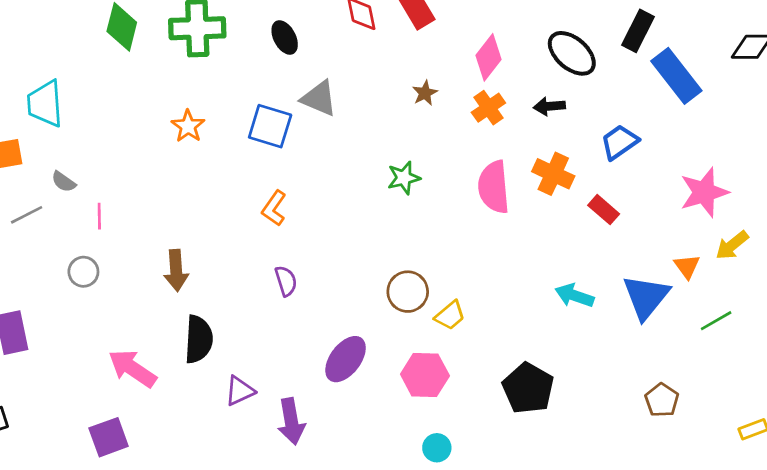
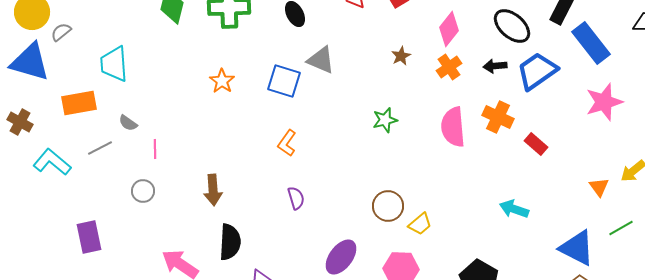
blue trapezoid: (619, 142) -> (537, 71), moved, size x1.4
pink star: (704, 192) -> (604, 102), moved
blue triangle: (646, 297) -> (577, 248), moved, turned -42

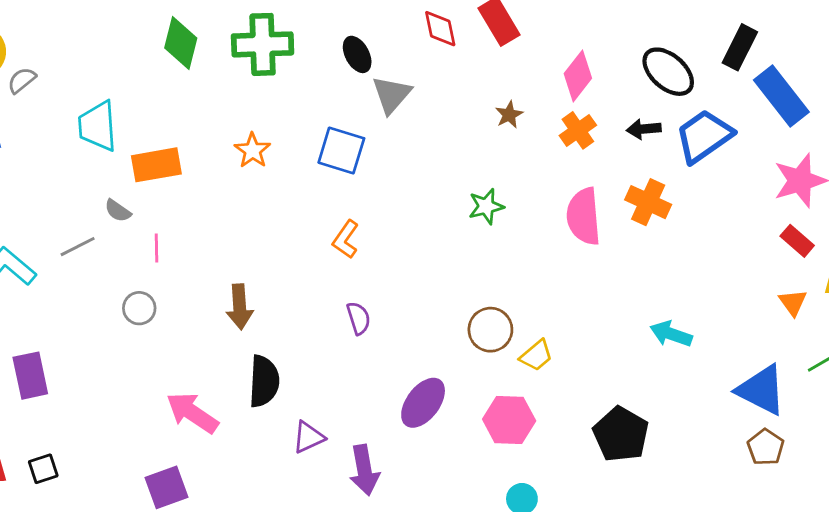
gray triangle: (321, 60) -> (392, 95), moved, turned 48
orange rectangle: (79, 103) -> (156, 165), moved
red rectangle: (536, 144) -> (797, 241), moved
purple rectangle: (89, 237) -> (30, 376), moved

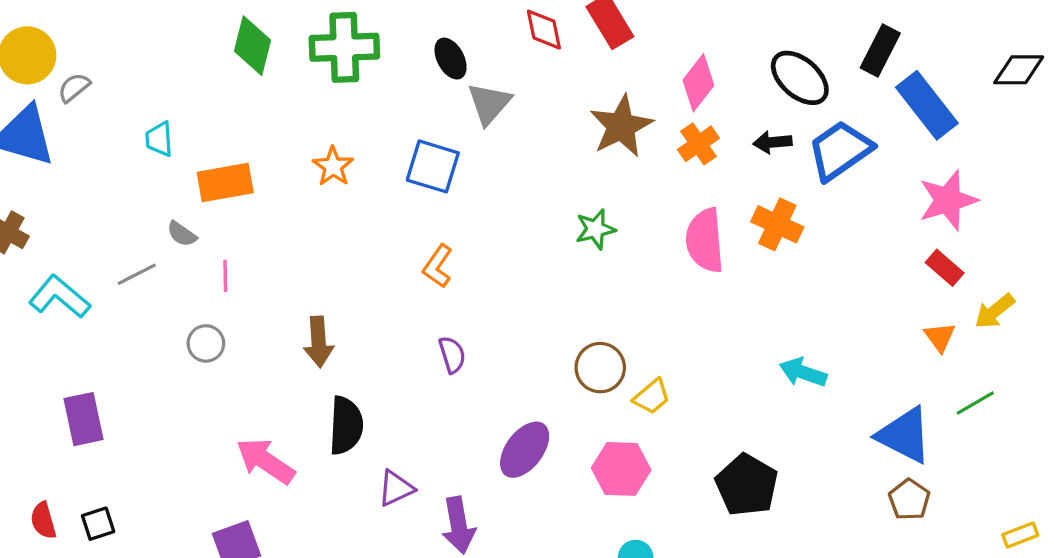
brown star: (509, 115) -> (621, 126), size x2.0
cyan trapezoid: (98, 126) -> (159, 139), size x0.6

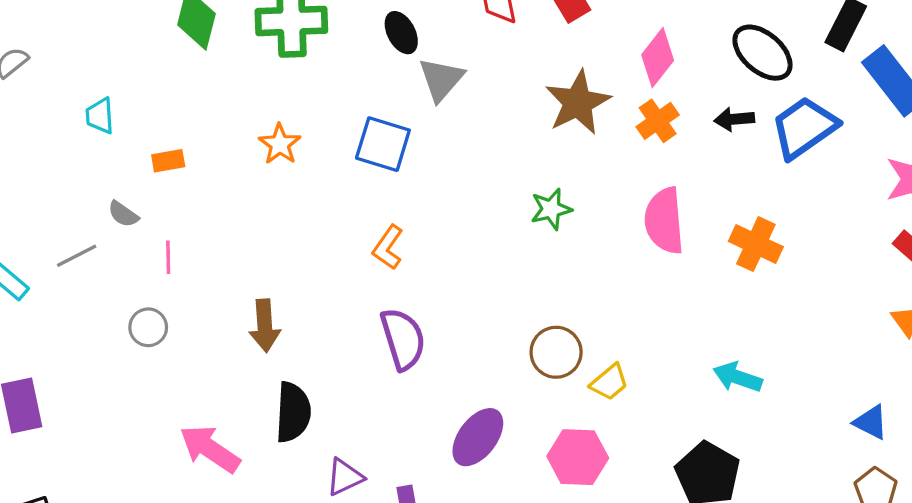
orange rectangle: (225, 182) -> (168, 161), size x0.6
orange cross: (777, 224) -> (756, 244), moved
purple semicircle: (452, 355) -> (403, 339), size x1.6
cyan arrow: (803, 372) -> (738, 377), moved
blue triangle: (904, 435) -> (871, 422), size x0.6

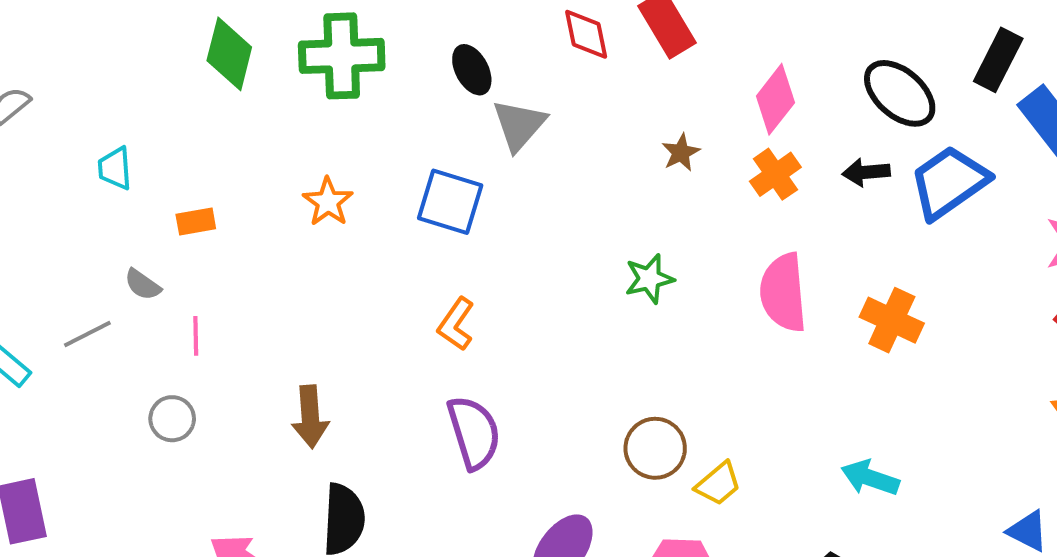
brown star: (578, 103) -> (681, 153), size x0.5

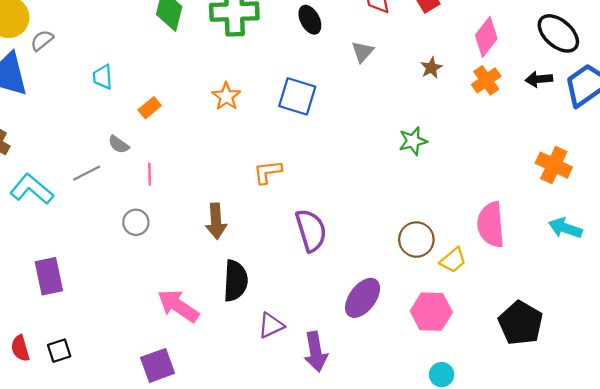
gray triangle: (519, 125) -> (363, 52), moved, size x0.7
orange rectangle: (196, 222) -> (150, 108), turned -30
pink semicircle: (783, 293) -> (491, 225), moved
orange L-shape: (456, 324) -> (268, 172), moved, turned 48
cyan arrow: (870, 478) -> (565, 228), moved

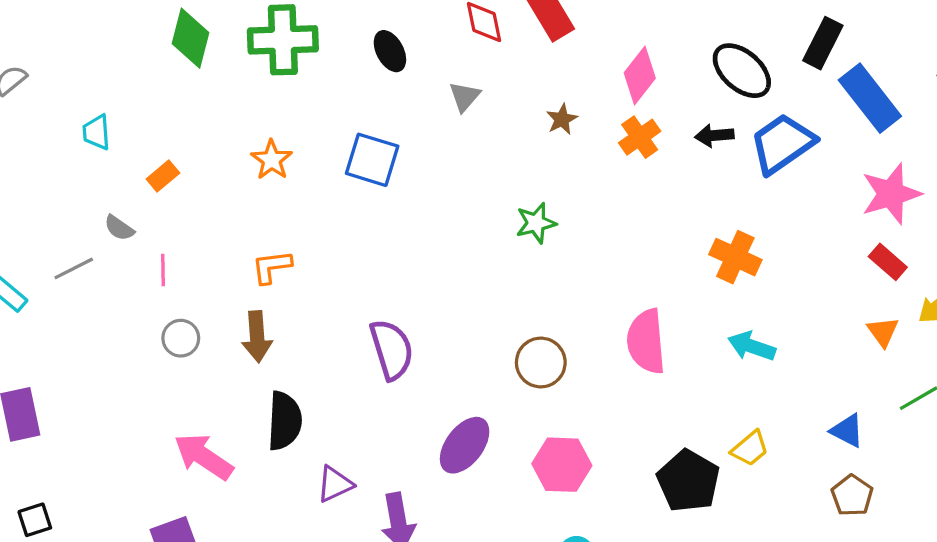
orange L-shape: (268, 172) -> (272, 267), moved
gray circle: (136, 222) -> (181, 338), moved
yellow trapezoid: (453, 260) -> (750, 448), moved

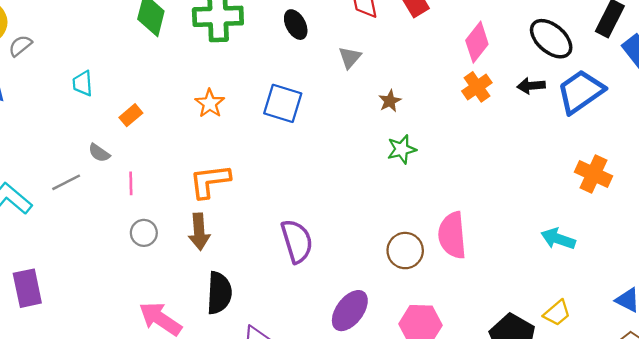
brown star: (562, 119) -> (390, 101), moved
orange cross: (735, 257) -> (593, 174), moved
orange L-shape: (272, 267) -> (210, 181), size x1.4
pink semicircle: (646, 341) -> (452, 235), moved

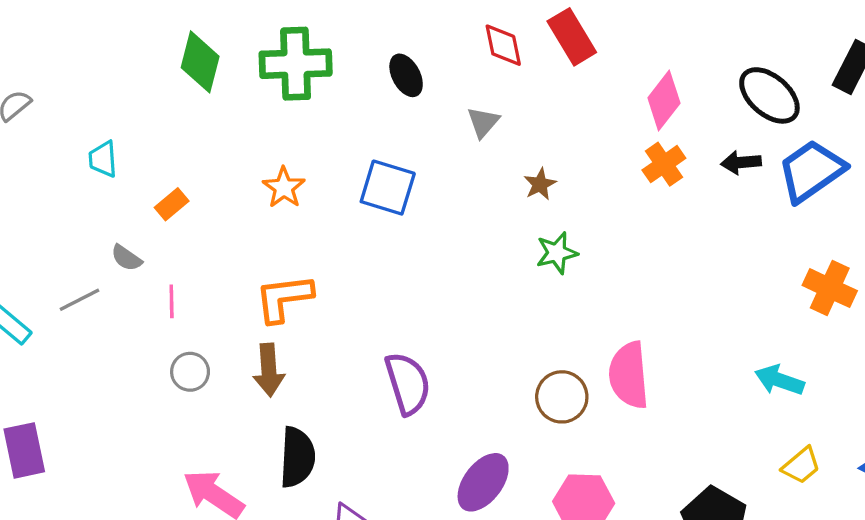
yellow trapezoid: (557, 313) -> (801, 466), moved

